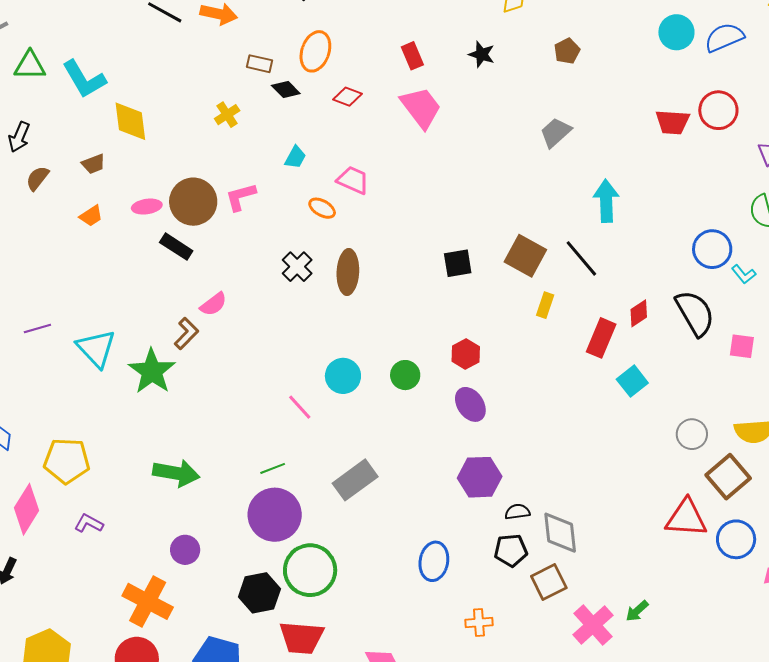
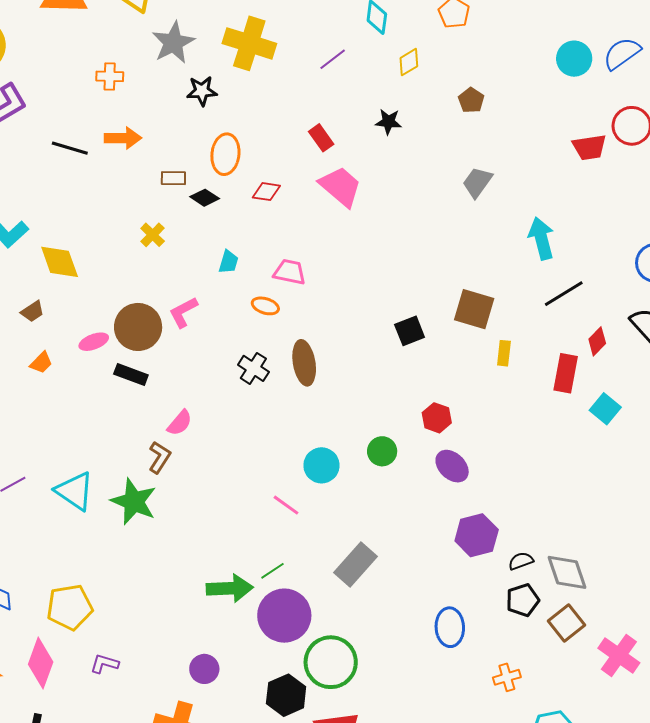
black line: (581, 258) -> (564, 294), moved, turned -69
green arrow: (176, 473) -> (230, 588), moved

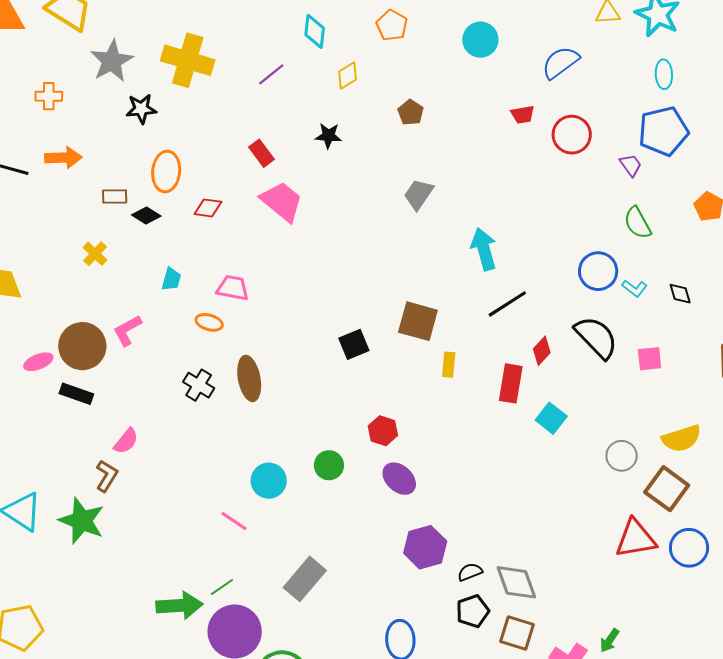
cyan circle: (574, 59) -> (480, 40), moved
red trapezoid: (589, 147) -> (523, 115), moved, size x0.7
brown square: (566, 623) -> (517, 633), turned -33

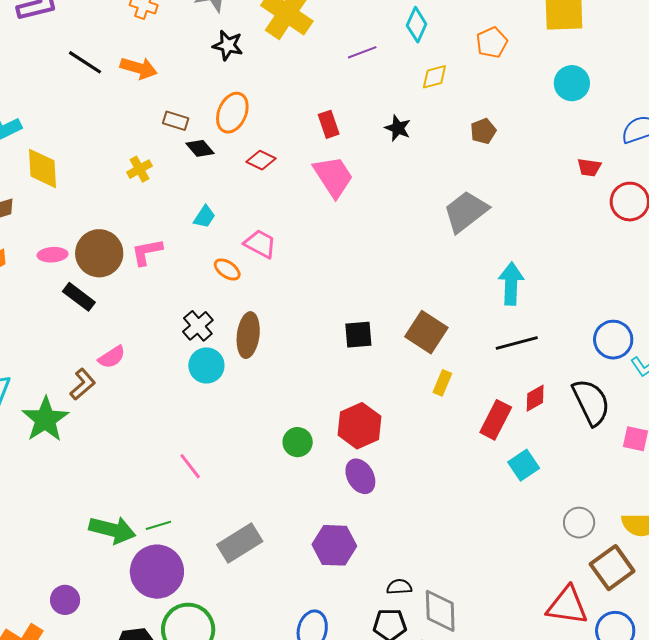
gray trapezoid: (419, 194) -> (466, 211), size x1.4
red hexagon: (383, 431) -> (360, 426), size x1.5
cyan circle: (269, 481) -> (206, 366), moved
purple hexagon: (425, 547) -> (334, 545), moved

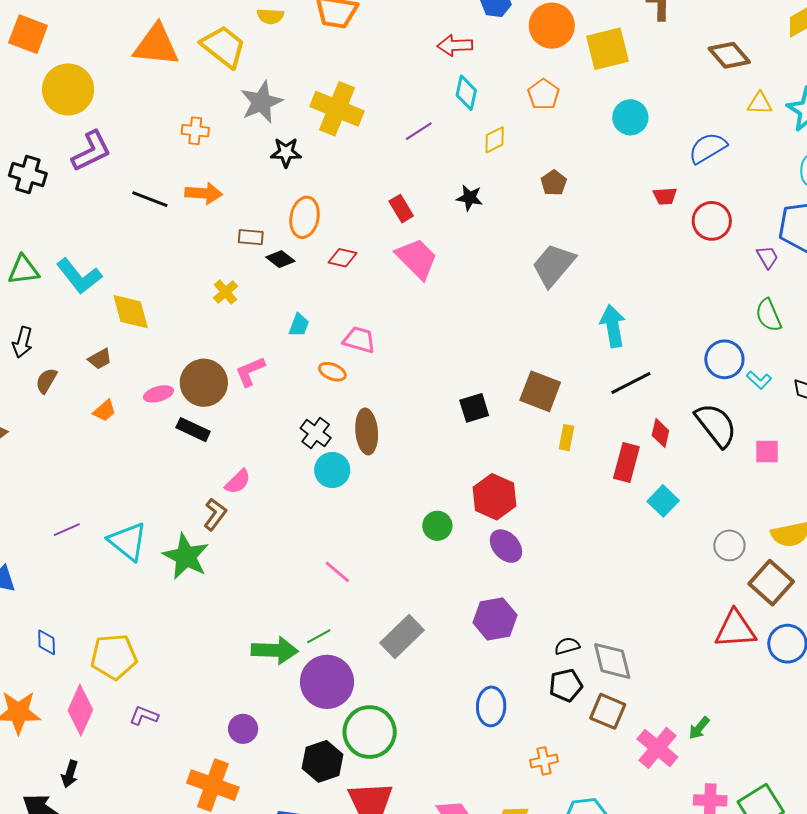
red diamond: (535, 398) -> (660, 433), turned -36

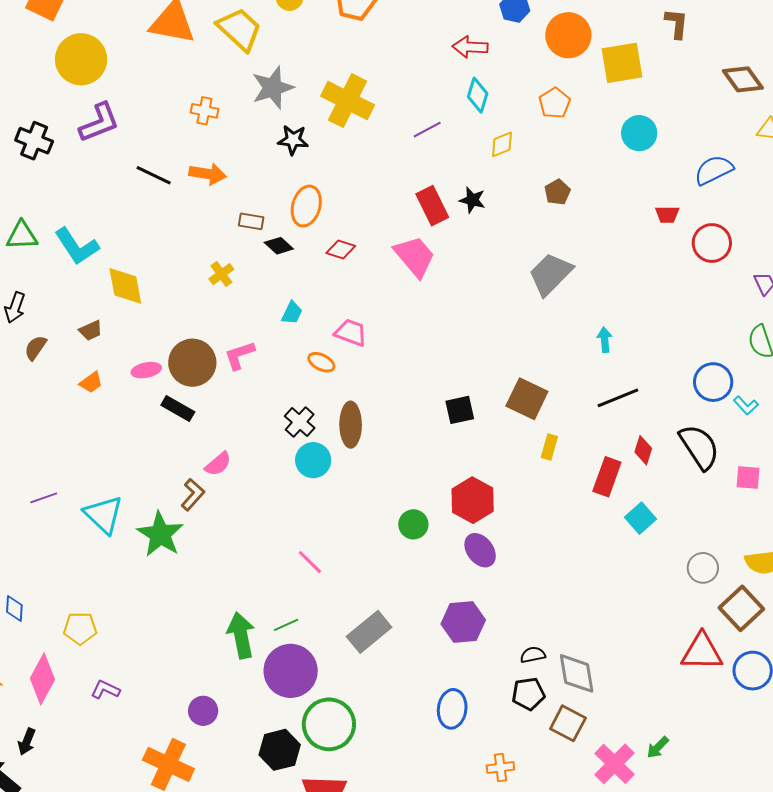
red rectangle: (401, 209) -> (432, 206), moved, size x1.4
cyan arrow: (613, 326) -> (605, 340), size x0.6
green arrow: (275, 650) -> (241, 635), turned -108
yellow pentagon: (114, 657) -> (80, 628), size x0.7

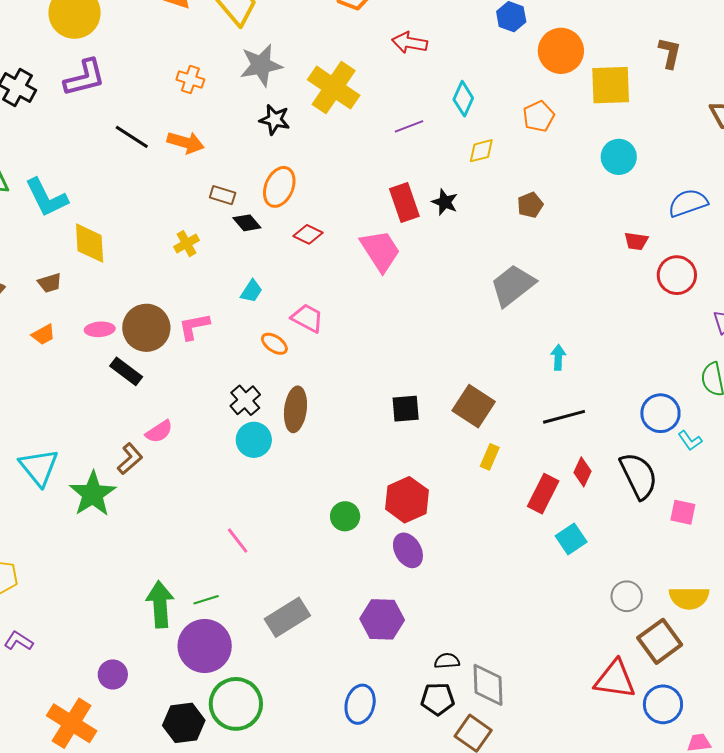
red arrow: (470, 47) -> (410, 43), moved

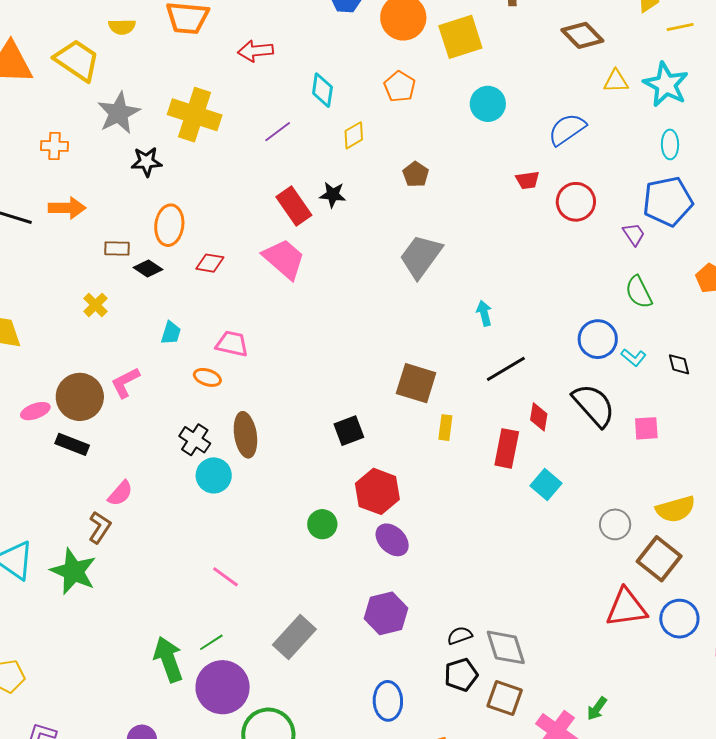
black square: (406, 409) -> (349, 431), moved

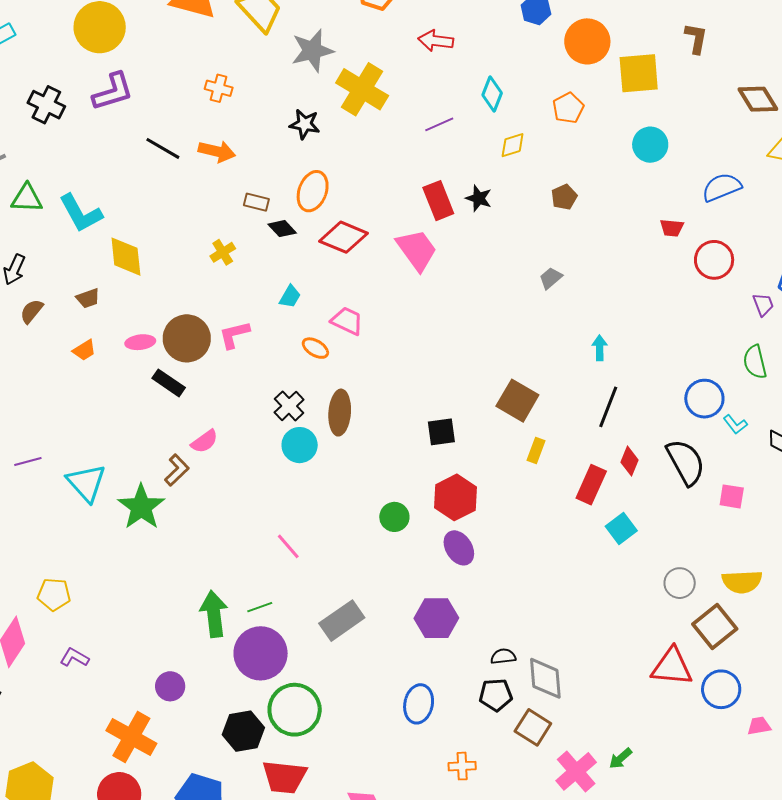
gray star: (119, 113) -> (312, 51), moved
gray trapezoid: (421, 256) -> (551, 278), size x0.5
red diamond: (210, 263) -> (344, 237), size x1.6
black line: (506, 369) -> (608, 407), turned -51

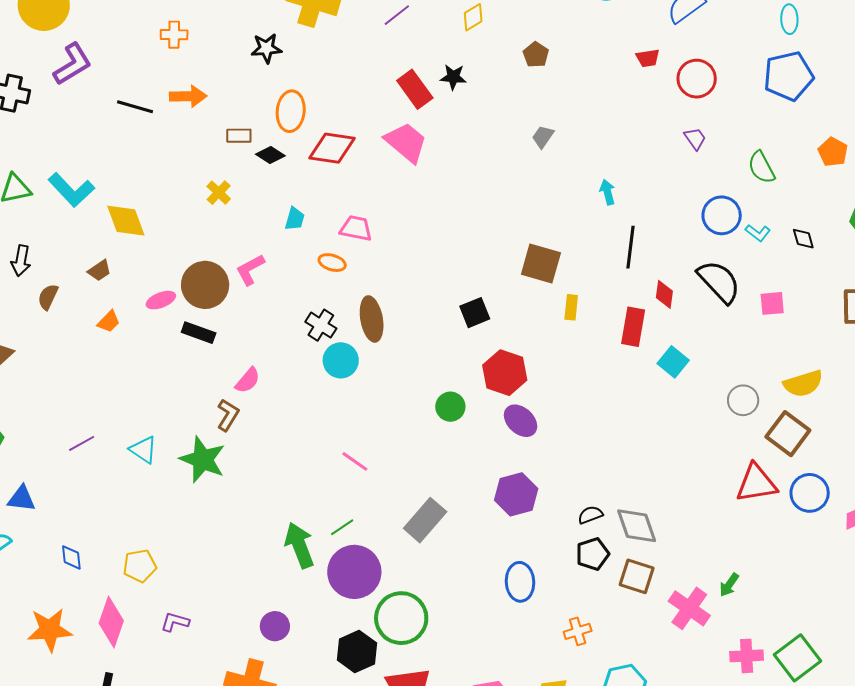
purple trapezoid: (763, 304) -> (695, 139), moved
cyan triangle: (86, 483) -> (143, 450), size x0.7

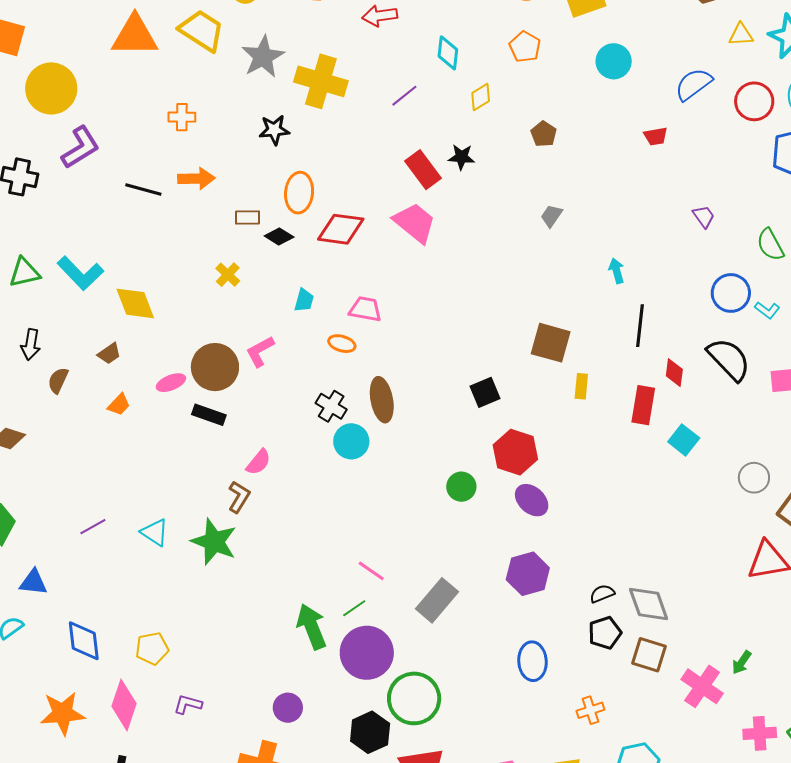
red circle: (697, 79) -> (754, 101), moved
pink line: (355, 461) -> (371, 571), moved
blue diamond: (71, 557) -> (84, 641), size x1.6

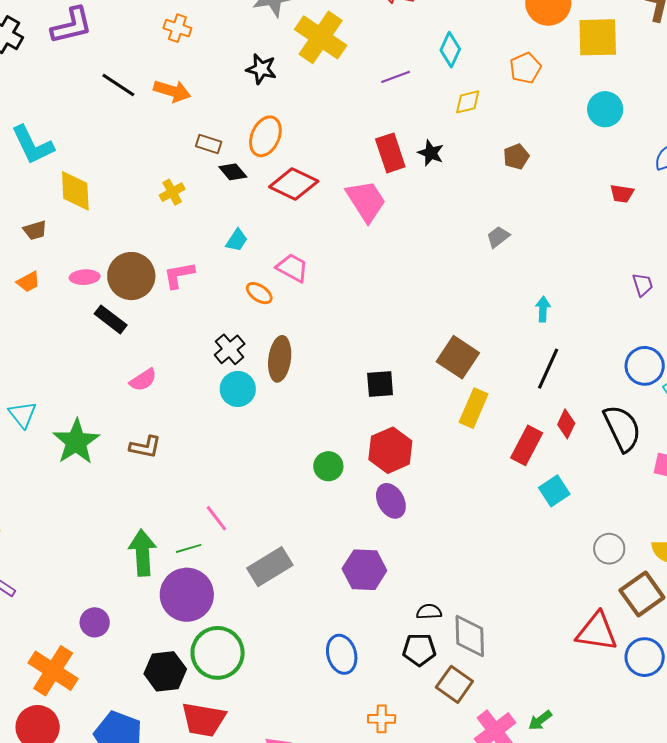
yellow rectangle: (581, 386) -> (474, 408), size x1.5
brown L-shape: (239, 497) -> (145, 447), moved, turned 52
blue ellipse: (532, 661) -> (342, 654), turned -30

